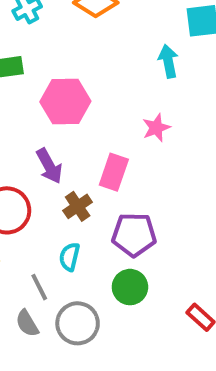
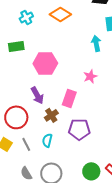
gray line: (39, 287) -> (26, 144), moved
green circle: (130, 287) -> (91, 171), moved

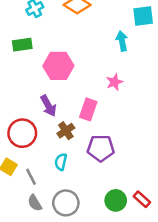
gray line: (26, 144) -> (31, 177), moved

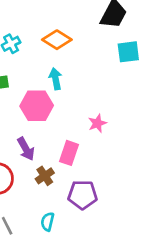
cyan arrow: (122, 41) -> (56, 79), moved
cyan semicircle: (61, 162) -> (47, 222), moved

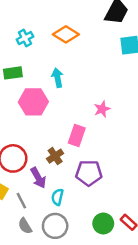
cyan arrow: (56, 79) -> (57, 78), moved
pink hexagon: (37, 106) -> (33, 102), moved
purple arrow: (26, 149) -> (38, 178), moved

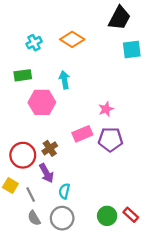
pink rectangle: (77, 136) -> (82, 134), turned 48
brown cross: (55, 156) -> (50, 148), moved
purple pentagon: (89, 173) -> (110, 139), moved

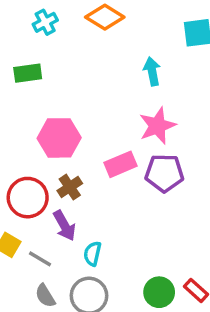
cyan arrow: (64, 80) -> (152, 71), moved
pink hexagon: (42, 102) -> (59, 138), moved
pink star: (106, 109) -> (157, 126), size x1.5
gray line: (31, 195) -> (40, 259), turned -32

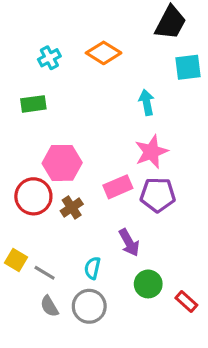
red circle: (28, 198) -> (33, 196), moved
purple arrow: (64, 226) -> (129, 243), moved
green circle: (159, 292) -> (148, 284), moved

